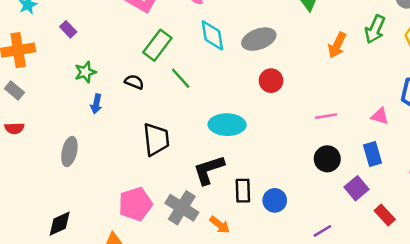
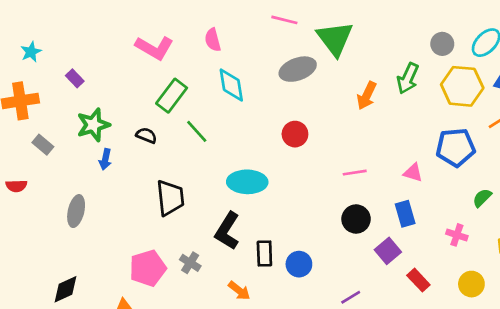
gray ellipse: (259, 39) -> (298, 69), moved
green star: (85, 72) -> (93, 125), size x1.4
gray rectangle: (14, 90) -> (43, 145), moved
black L-shape: (209, 170) -> (227, 231), turned -40
gray cross: (182, 208) -> (190, 263), moved, size x0.6

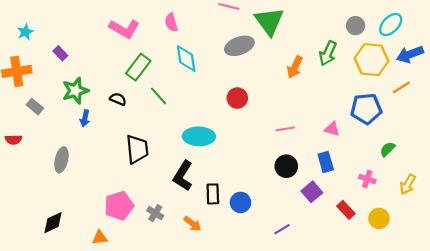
gray cross: (190, 263) -> (155, 213), moved
red rectangle: (418, 280) -> (346, 210), moved

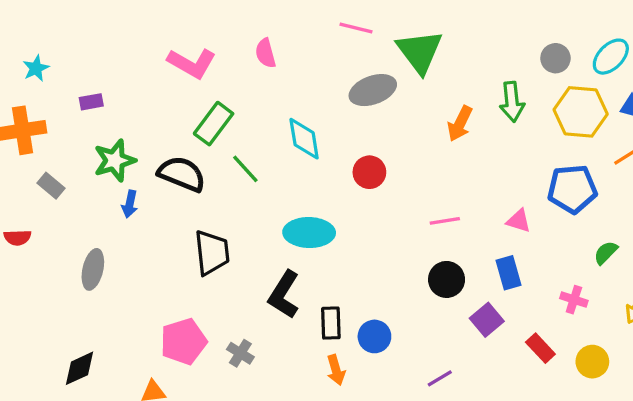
purple rectangle: (60, 53) -> (91, 102), turned -56
green arrow: (328, 53) -> (512, 102), turned -30
cyan diamond: (186, 59) -> (304, 139), moved
black semicircle: (118, 99) -> (182, 174), size x1.8
orange arrow: (193, 224) -> (336, 370), moved, turned 36

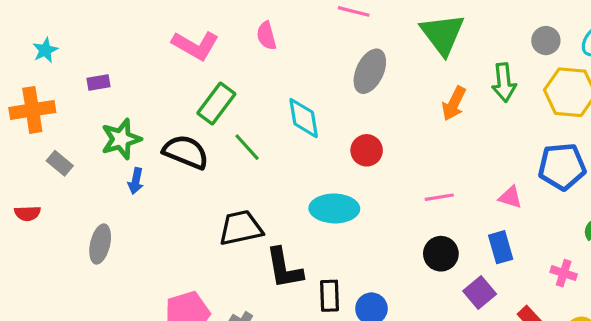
green triangle: (420, 52) -> (443, 34), moved
gray ellipse: (373, 90) -> (370, 71), turned -45
cyan ellipse: (309, 233) -> (334, 208), moved
black trapezoid: (212, 253) -> (241, 228), moved, turned -96
black L-shape: (284, 295) -> (284, 268), turned -42

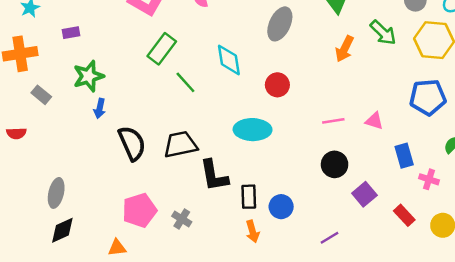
green arrow: (504, 83) -> (383, 33), turned -40
black semicircle: (186, 152) -> (132, 143), moved, turned 44
pink triangle: (510, 197) -> (374, 121), moved
gray ellipse: (100, 244) -> (56, 193), moved
blue rectangle: (501, 247) -> (404, 156), moved

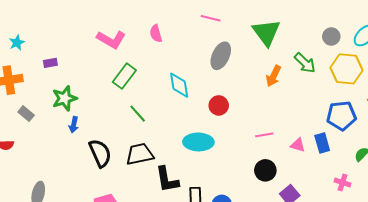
green line: (185, 82) -> (138, 114), moved
pink triangle: (374, 121) -> (298, 145), moved
blue rectangle: (404, 156) -> (322, 143), moved

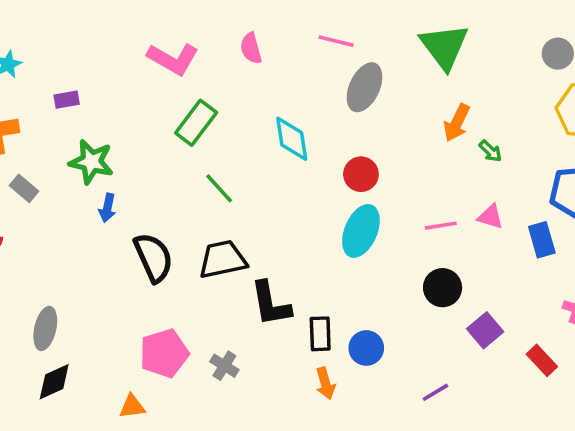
pink line: (211, 18) -> (336, 41), moved
green arrow: (305, 63) -> (490, 151), moved, size x0.6
green star: (65, 98) -> (91, 162), turned 30
cyan ellipse: (198, 142) -> (361, 231), moved, turned -68
pink triangle: (298, 145) -> (490, 217), moved

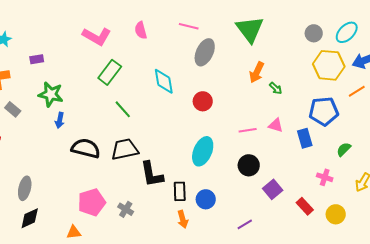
cyan ellipse: (361, 231) -> (203, 151), moved
black semicircle: (153, 258) -> (86, 148), turned -52

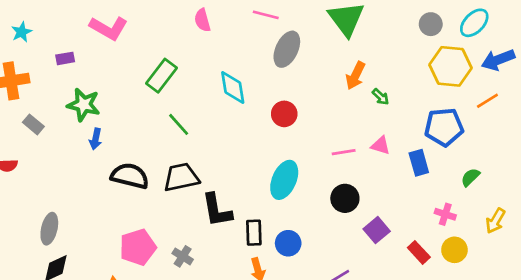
pink L-shape: (97, 36) -> (109, 28), moved
yellow circle: (336, 214) -> (454, 250), moved

